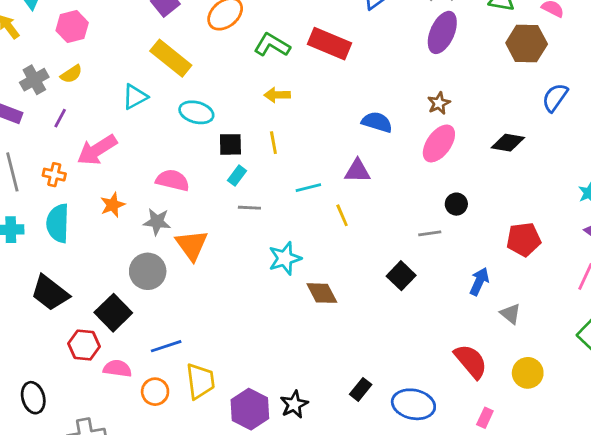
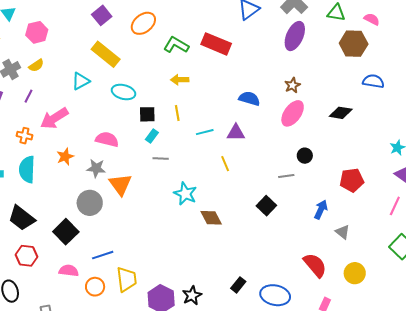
blue semicircle: (555, 98) -> (373, 81), turned 65
cyan line: (308, 188) -> (205, 132), moved
cyan star: (285, 258) -> (185, 194), turned -30
red hexagon: (84, 345) -> (26, 256), moved

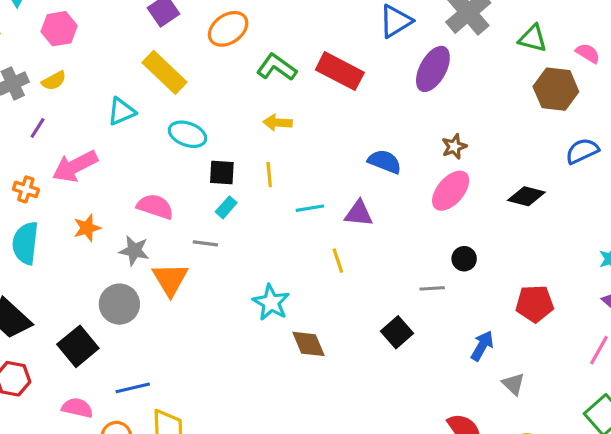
purple ellipse: (295, 36) -> (433, 69), moved
blue semicircle: (373, 81) -> (582, 151), turned -40
gray line: (161, 158) -> (205, 243), moved

